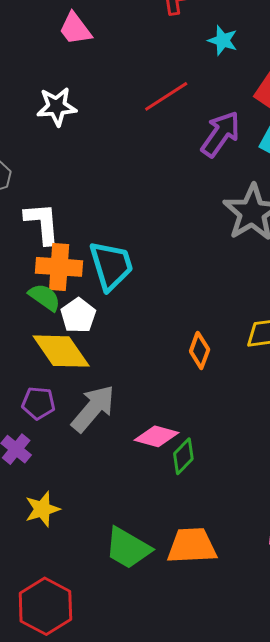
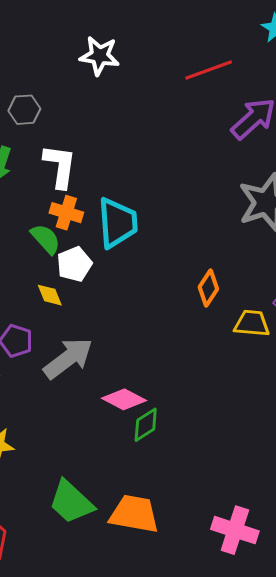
orange cross: (59, 267) -> (66, 213), size x0.7
orange diamond: (200, 350) -> (208, 288), moved
yellow diamond: (61, 351) -> (50, 295), size x0.5

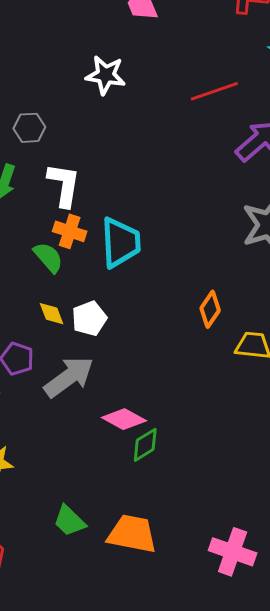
white pentagon: (74, 264) -> (89, 319), moved
green trapezoid: (71, 502) -> (69, 521), size x0.7

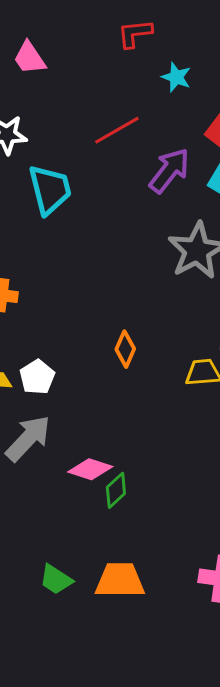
cyan trapezoid: (121, 242) -> (50, 189), moved
orange diamond: (210, 309) -> (125, 349), moved

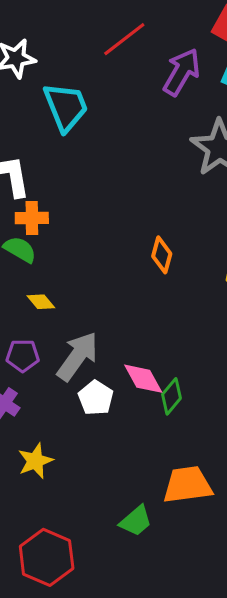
white pentagon: (37, 377) -> (96, 398), moved
pink diamond: (90, 469) -> (143, 379), turned 51
green trapezoid: (56, 579) -> (136, 521), moved, turned -66

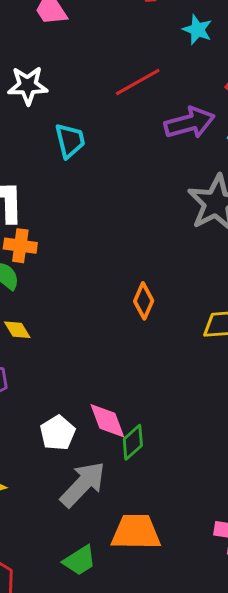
purple arrow: (182, 72) -> (190, 123), turned 36
cyan trapezoid: (66, 107) -> (70, 141), size x0.7
gray arrow: (78, 356) -> (83, 484), moved

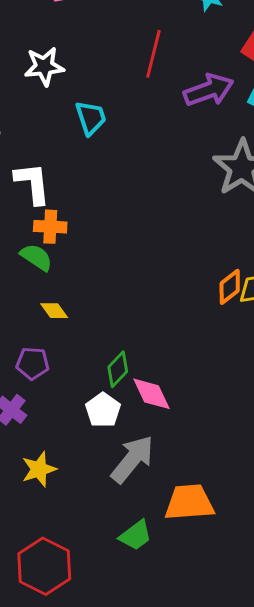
red line: (138, 82) -> (153, 54), turned -42
orange diamond: (144, 301) -> (230, 287), moved, turned 33
green diamond: (133, 442) -> (118, 369), moved

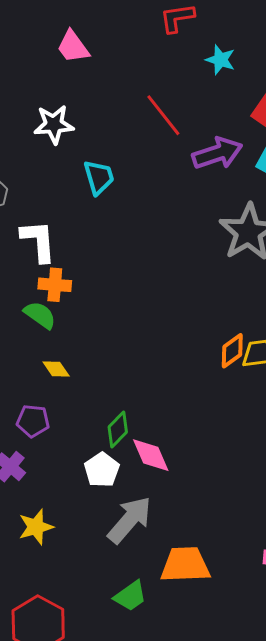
red line: (153, 54) -> (163, 115), turned -54

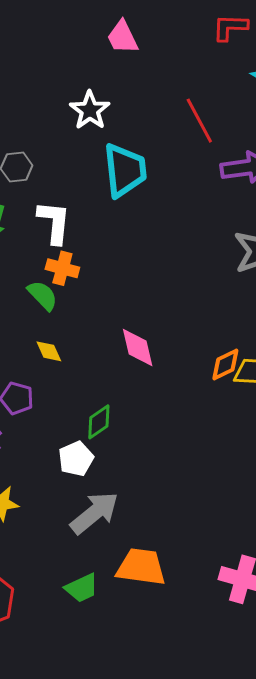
white star: (54, 124) -> (90, 110), turned 30
cyan trapezoid: (99, 177) -> (125, 170), size x1.5
pink diamond: (151, 455) -> (138, 347), moved

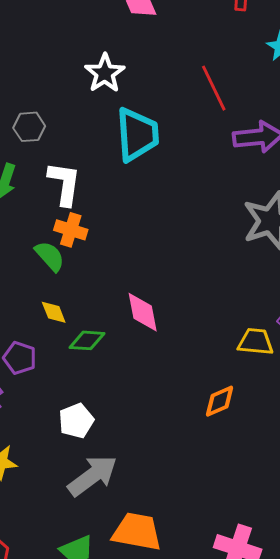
orange diamond: (225, 365) -> (220, 401), moved
green diamond: (99, 422) -> (87, 340), moved, turned 36

